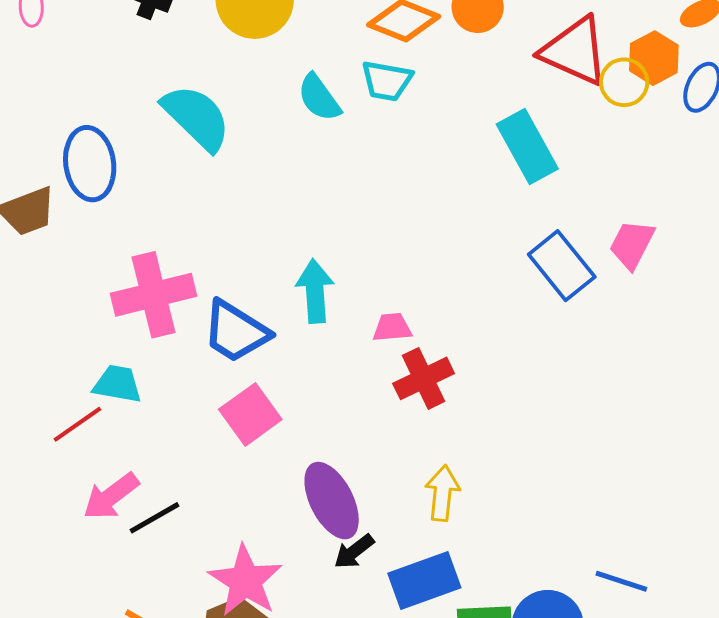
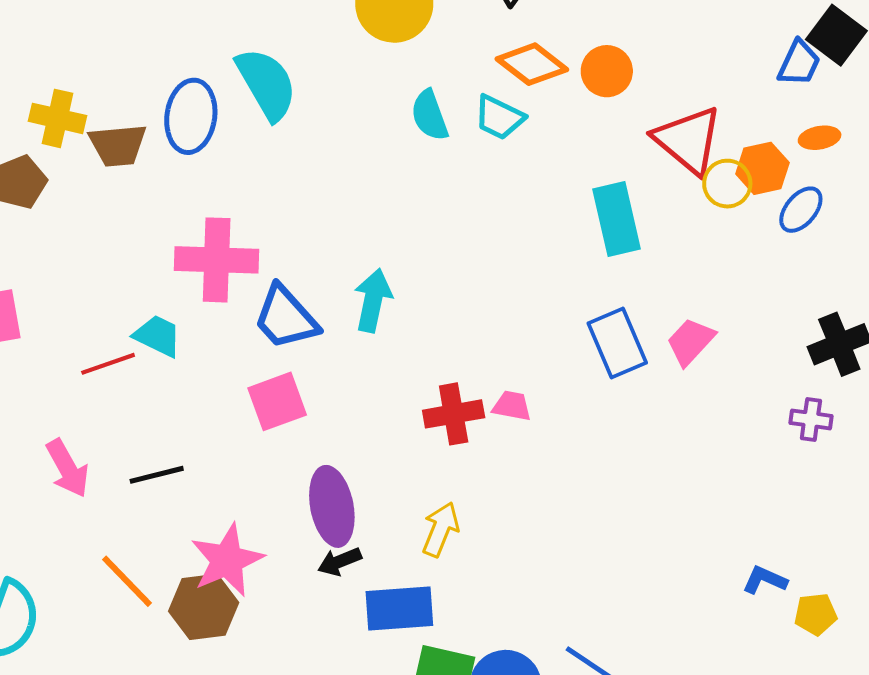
cyan semicircle: (196, 117) -> (267, 84), moved
pink trapezoid: (392, 327) -> (512, 406), moved
pink arrow: (111, 496) -> (67, 468), moved, turned -98

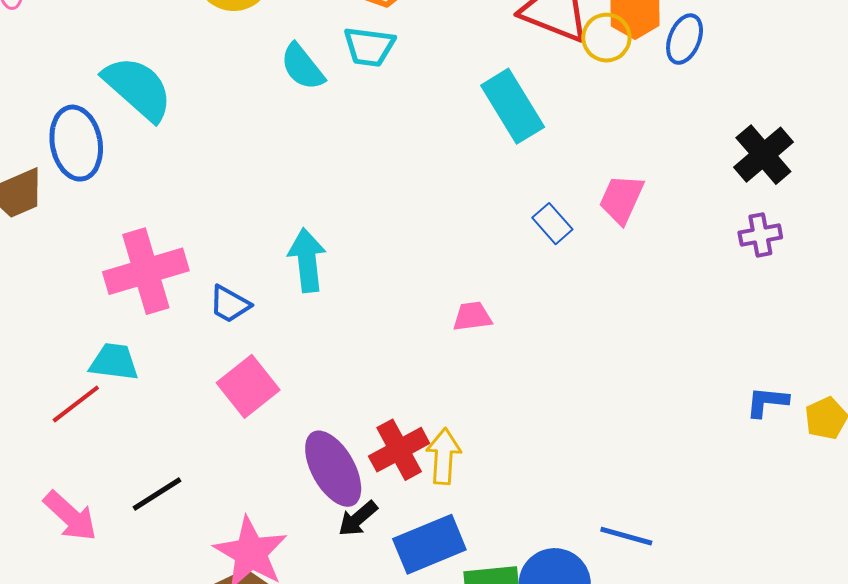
blue trapezoid: (286, 318) -> (230, 304), size x0.6
blue rectangle: (617, 343) -> (552, 224), size x0.6
red cross: (454, 414) -> (399, 450), moved

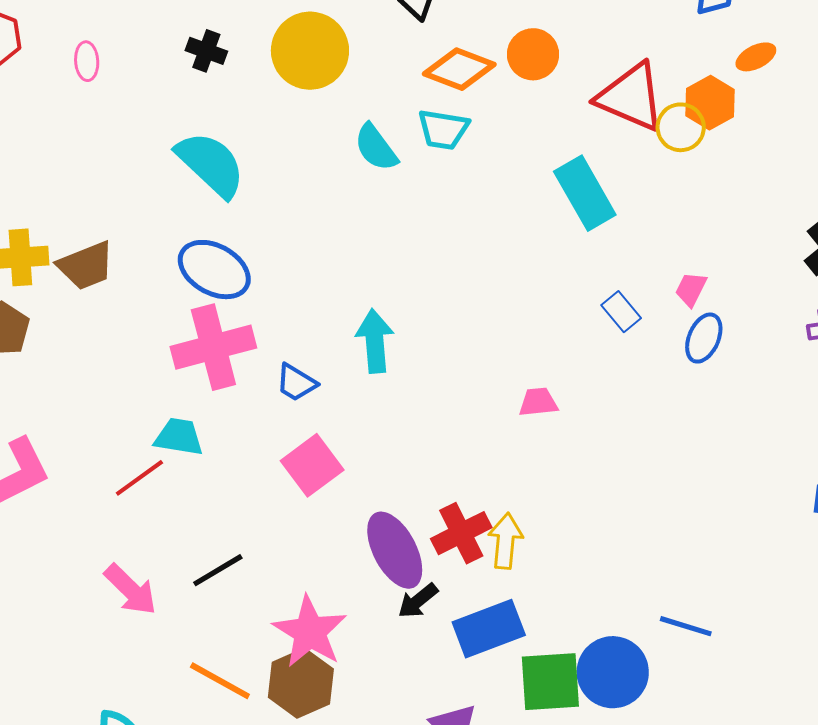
blue ellipse: (685, 39) -> (704, 338), moved
blue ellipse: (76, 143) -> (214, 270), moved, turned -52
pink trapezoid: (621, 199) -> (691, 289), size x0.7

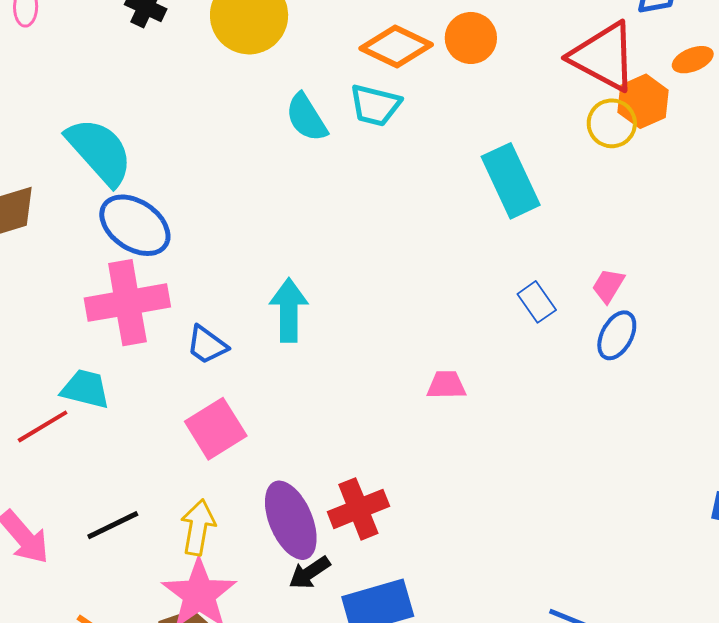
red triangle: (631, 97) -> (604, 57), moved
cyan semicircle: (211, 164) -> (99, 151), moved
yellow arrow: (505, 541) -> (198, 527), moved

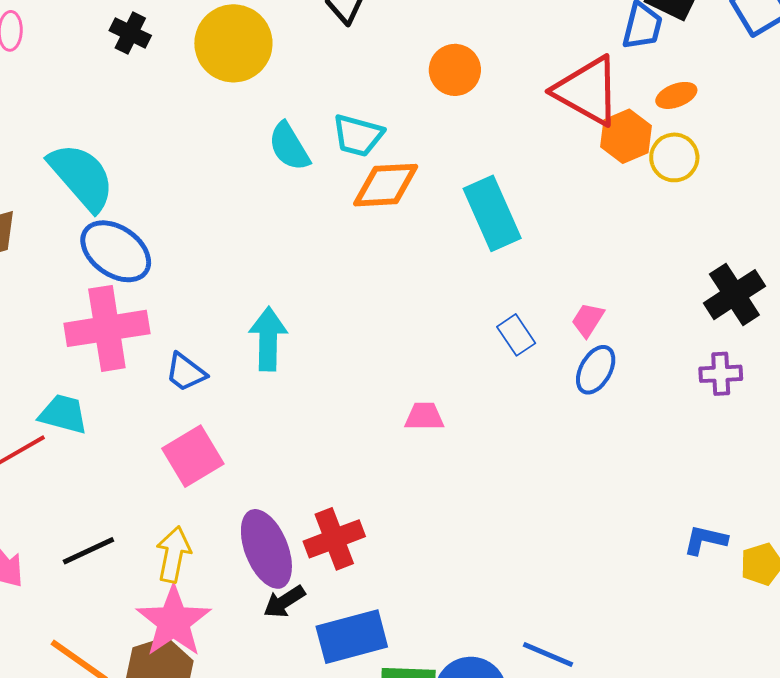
orange diamond: (396, 46) -> (386, 185), moved, turned -30
yellow circle: (612, 123) -> (674, 157), moved

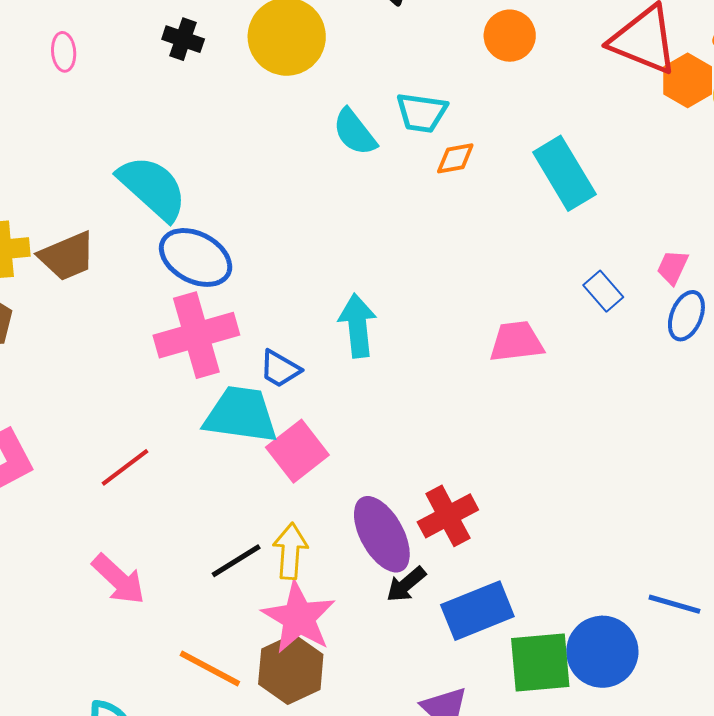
orange diamond: (386, 185) -> (455, 158), size x0.6
cyan trapezoid: (63, 414) -> (241, 415), moved, size x1.5
pink trapezoid: (424, 416) -> (516, 342), moved, size x1.4
black line: (88, 551) -> (236, 561), moved

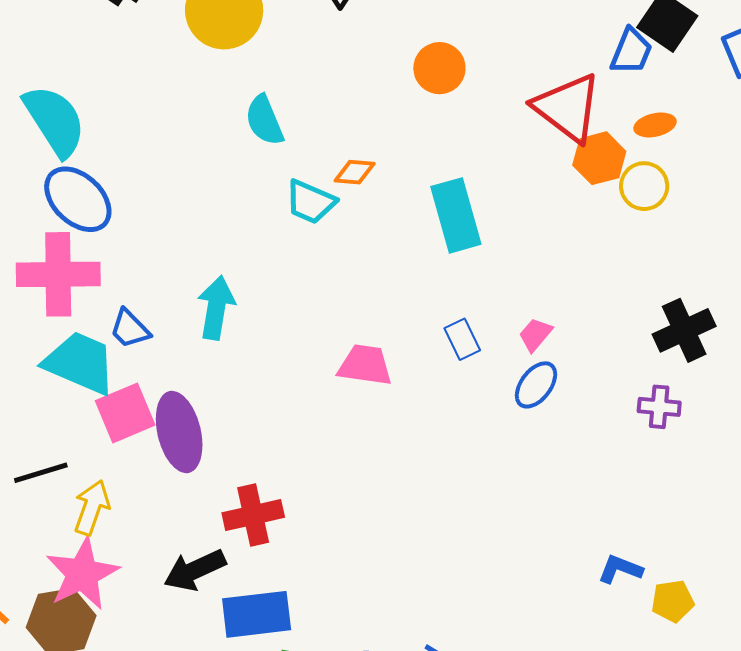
cyan trapezoid: (422, 113) -> (310, 202), moved
purple ellipse: (382, 534) -> (179, 432), moved
black line: (236, 561) -> (41, 473), moved
black arrow: (406, 584) -> (195, 570), size x1.4

